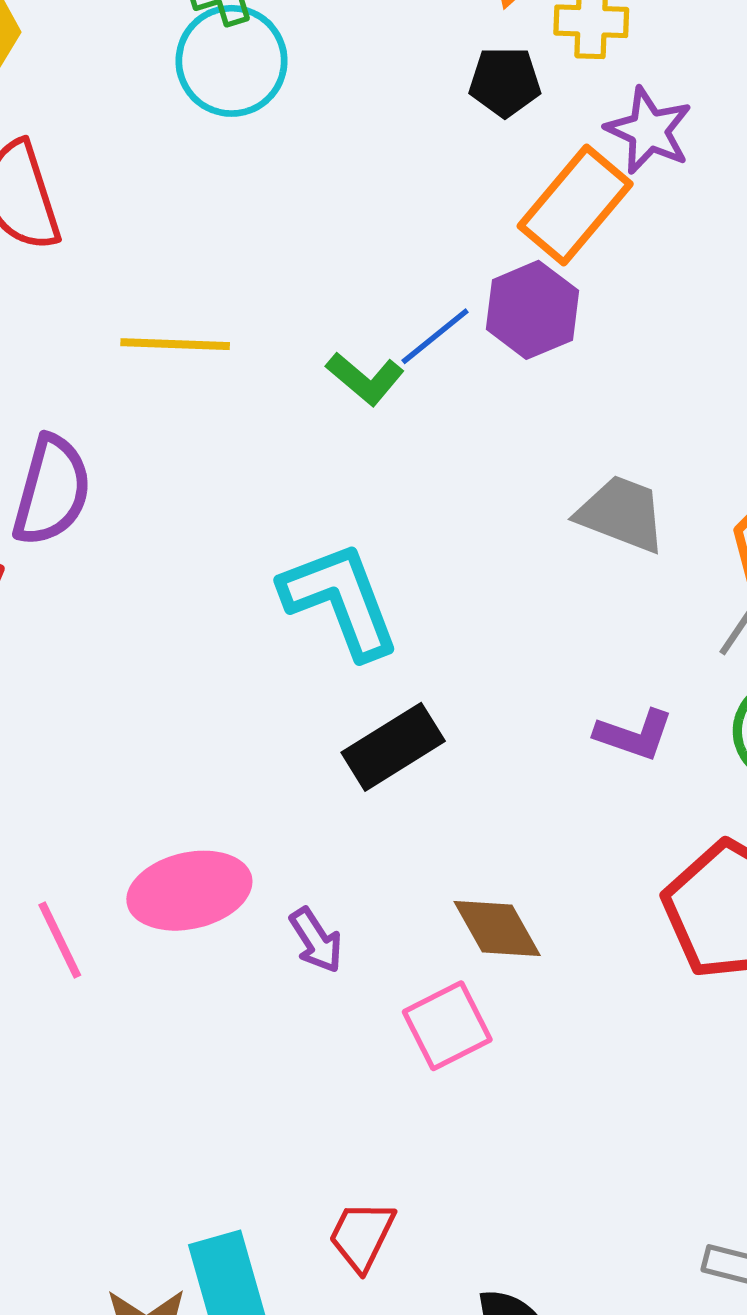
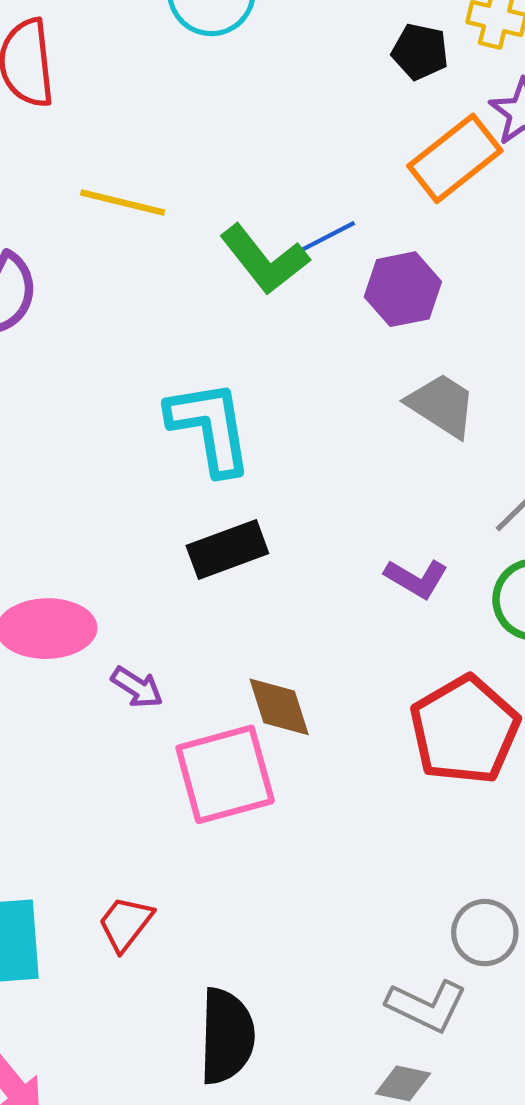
purple hexagon: (532, 310) -> (403, 289), moved
green L-shape: (365, 379) -> (264, 259), size x1.5
purple arrow: (316, 940) -> (137, 687), turned -36
pink square: (447, 1026) -> (225, 774), size x1.5

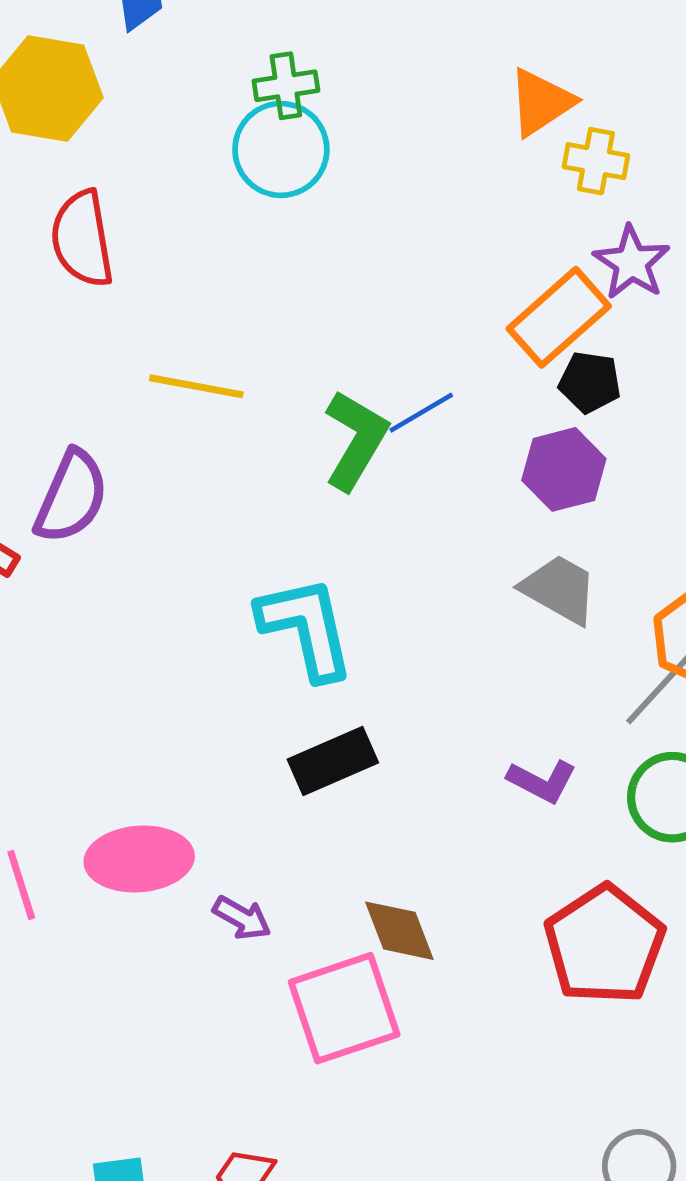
black pentagon: (420, 52) -> (590, 382), moved
green L-shape: (264, 259) -> (356, 440), turned -108
purple hexagon: (403, 289) -> (564, 469), moved

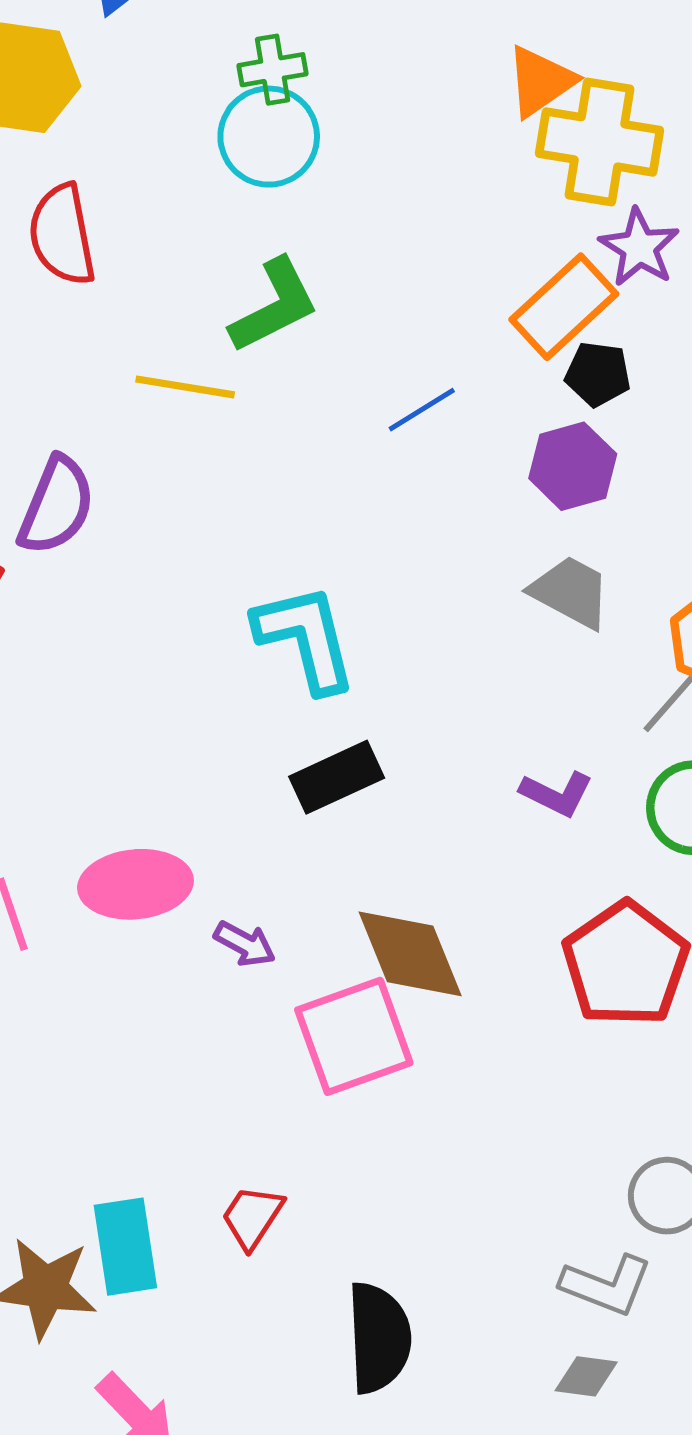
yellow cross: (596, 161) -> (599, 142), size x1.8
green L-shape: (356, 440) -> (274, 306), moved, turned 34
brown diamond: (399, 931) -> (410, 954), size x1.4

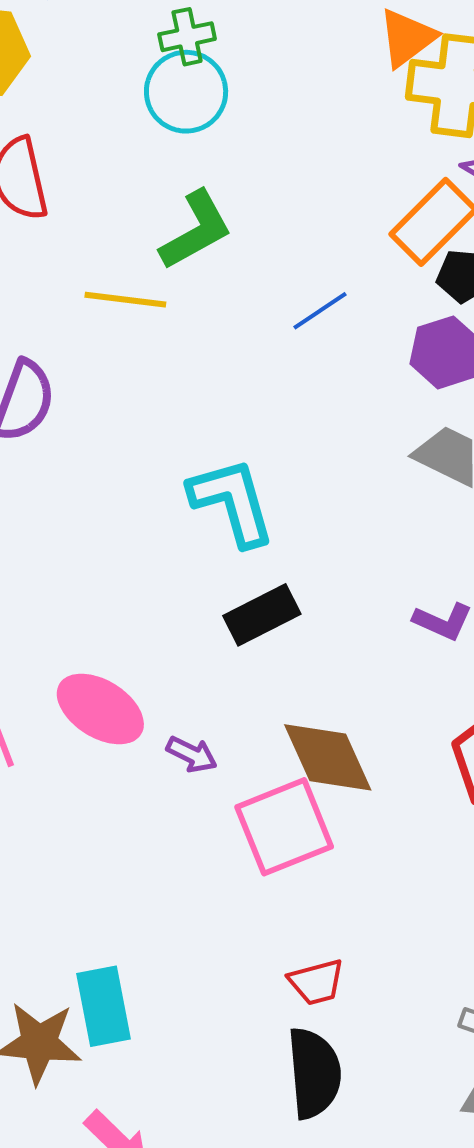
pink ellipse: (135, 884) -> (100, 709), turned 40
red trapezoid: (252, 1217) -> (316, 982), moved, turned -136

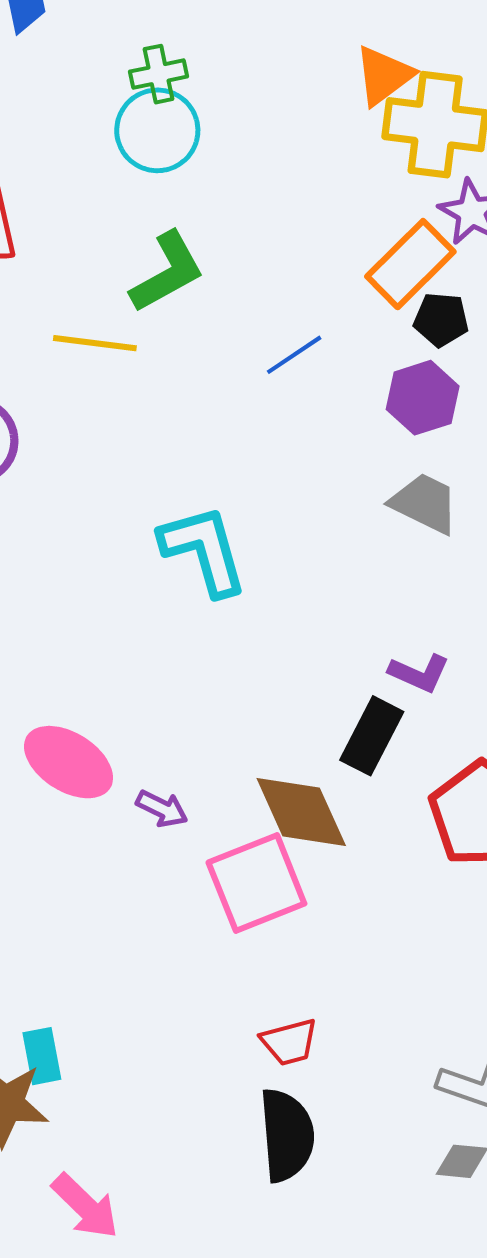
black rectangle: (262, 615) -> (372, 736), moved, turned -36
cyan rectangle: (103, 1006) -> (42, 1056), moved, size x0.7

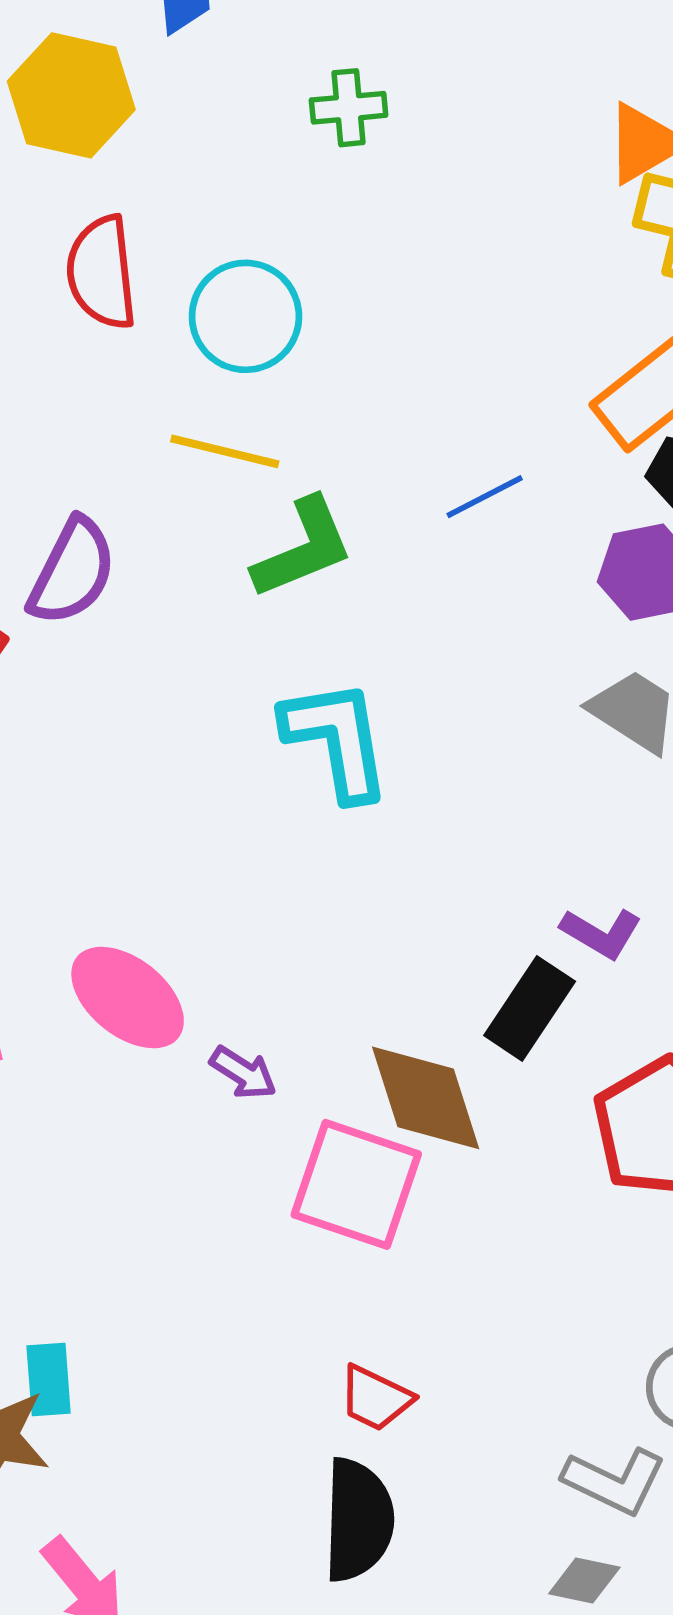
cyan circle: (157, 130) -> (245, 316), moved
green L-shape: (167, 272) -> (303, 548), moved
pink square: (256, 883) -> (356, 1184), turned 34
red trapezoid: (289, 1042) -> (376, 1398), turned 34

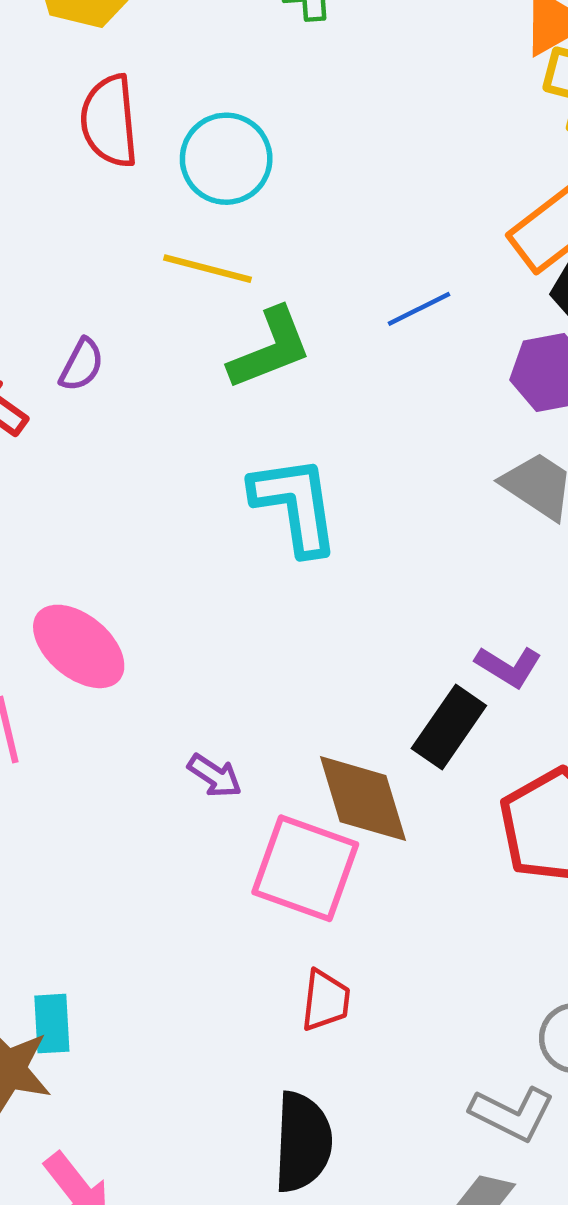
purple semicircle: (72, 572) -> (82, 365), size x0.6
pink ellipse: (128, 998) -> (79, 646), moved
red trapezoid: (376, 1398) -> (326, 1000), moved, turned -110

